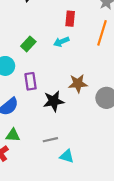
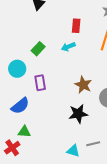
brown star: (78, 84) -> (83, 85), turned 30
black star: (54, 101) -> (78, 114), moved
gray line: (50, 140) -> (93, 144), moved

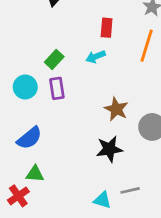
purple rectangle: (40, 83) -> (57, 88), moved

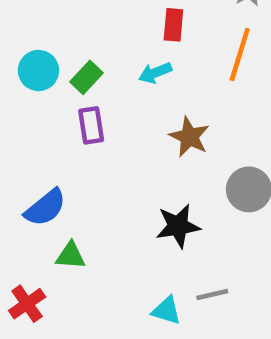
cyan circle: (25, 87) -> (38, 71), moved
brown star: (116, 109) -> (189, 137), moved
green triangle: (35, 174) -> (71, 256), moved

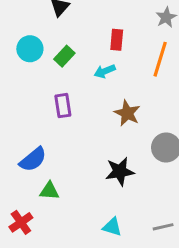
cyan circle: (38, 71) -> (30, 49), moved
green rectangle: (87, 77) -> (64, 56), moved
gray line: (212, 295) -> (163, 227), moved

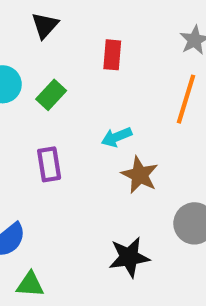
red rectangle: (117, 40) -> (112, 55), moved
cyan arrow: (105, 71) -> (116, 137), moved

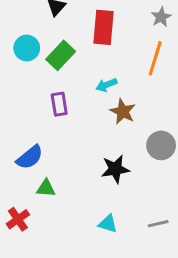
red rectangle: (112, 55) -> (103, 27), size x1.6
green rectangle: (51, 95) -> (61, 55), size x1.4

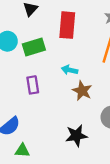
green rectangle: (61, 55) -> (34, 47), turned 30
cyan arrow: (106, 85) -> (70, 70), turned 35

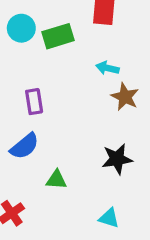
purple rectangle: (33, 85) -> (34, 102), moved
green triangle: (22, 151) -> (56, 180), moved

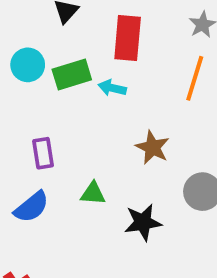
cyan arrow: (107, 68) -> (112, 88), moved
green triangle: (56, 180) -> (93, 194), moved

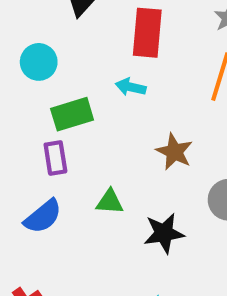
green rectangle: (72, 74) -> (72, 114), moved

